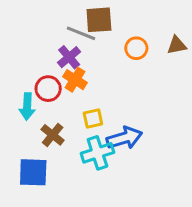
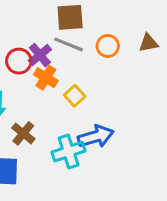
gray line: (81, 33) -> (69, 44), moved
red circle: (48, 89) -> (19, 61), moved
yellow square: (93, 118) -> (75, 96), moved, turned -30

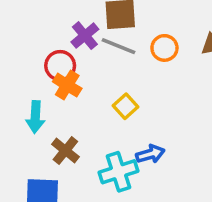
purple cross: (40, 55) -> (85, 36), moved
orange cross: (46, 78) -> (67, 85), moved
blue arrow: (96, 136) -> (150, 154), size x0.7

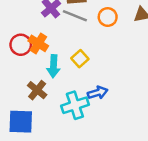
red circle: (60, 66) -> (21, 45), moved
cyan arrow: (35, 117) -> (53, 66), moved

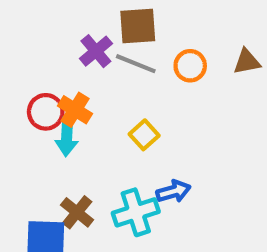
cyan arrow: (53, 66) -> (67, 137), moved
brown cross: (37, 90) -> (77, 212), moved

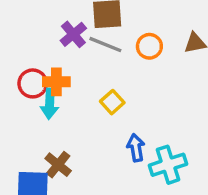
orange cross: (75, 110) -> (56, 82), turned -32
blue arrow: (173, 191) -> (136, 148), turned -84
cyan cross: (136, 212) -> (168, 165), moved

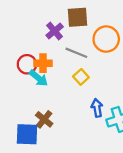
gray line: (105, 45) -> (76, 53), moved
orange circle: (149, 46) -> (106, 39), size x1.5
cyan arrow: (50, 104) -> (38, 78), turned -54

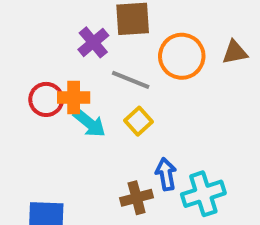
cyan arrow: (38, 78) -> (89, 123), moved
brown cross: (44, 119) -> (137, 198), moved, turned 36

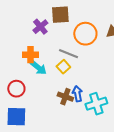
gray line: (131, 80) -> (68, 54), moved
red circle: (46, 99) -> (16, 89), moved
brown cross: (137, 198) -> (65, 97), moved, turned 35

